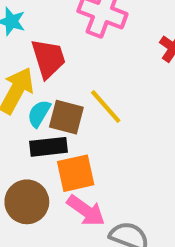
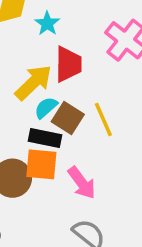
orange square: (76, 173) -> (41, 164), moved
pink arrow: (86, 211) -> (82, 183), moved

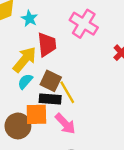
cyan semicircle: (46, 108) -> (25, 81), moved
yellow line: (103, 120) -> (67, 92), moved
black rectangle: (45, 138) -> (50, 99), moved

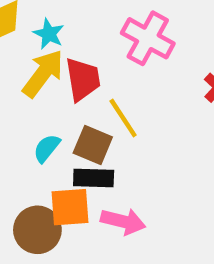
yellow arrow: (25, 60) -> (43, 74), moved
yellow line: (67, 92) -> (123, 118), moved
pink arrow: (65, 124) -> (123, 221), turned -30

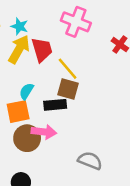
brown square: (93, 145) -> (68, 89), moved
orange square: (70, 207) -> (18, 112), moved
pink arrow: (123, 221) -> (44, 132), moved

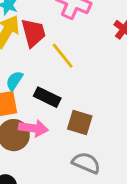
brown square: (68, 89) -> (80, 123), moved
black rectangle: (55, 105) -> (47, 97), turned 30

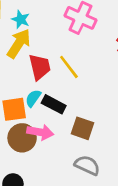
red trapezoid: (33, 33) -> (40, 67), moved
cyan semicircle: (14, 81) -> (33, 98), moved

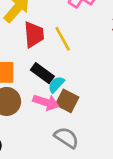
cyan semicircle: (33, 98) -> (56, 84), moved
pink arrow: (40, 132) -> (46, 102), moved

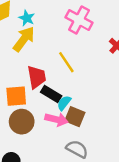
red trapezoid: (34, 35) -> (37, 77), moved

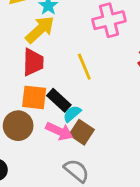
pink cross: (79, 20) -> (109, 20), turned 36
red trapezoid: (37, 77) -> (33, 62), moved
orange square: (16, 96) -> (34, 97), moved

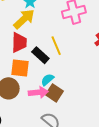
black rectangle: (59, 100) -> (40, 55), moved
pink arrow: (59, 131) -> (38, 92), turned -30

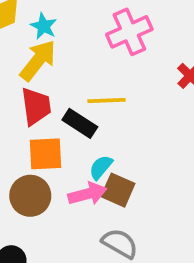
yellow line: (56, 46) -> (106, 100), turned -60

